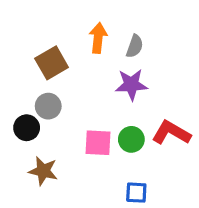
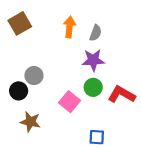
brown square: (52, 63) -> (20, 23), moved
green circle: (131, 139) -> (93, 87), moved
pink square: (98, 143) -> (69, 102), turned 36

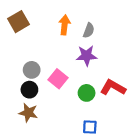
green circle: (93, 87) -> (87, 93), moved
black circle: (19, 91) -> (29, 90), moved
pink square: (69, 102) -> (58, 79), moved

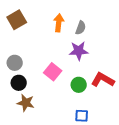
gray circle: (32, 70) -> (15, 63), moved
black circle: (29, 90) -> (19, 83), moved

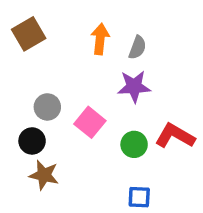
gray circle: (15, 63) -> (47, 107), moved

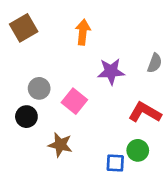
gray semicircle: (137, 47) -> (155, 63), moved
green circle: (134, 144) -> (138, 150), moved
brown star: (44, 175) -> (60, 145), moved

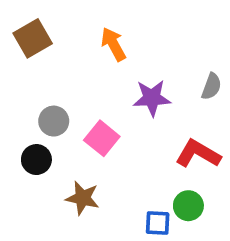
orange arrow: (83, 32) -> (113, 44), turned -35

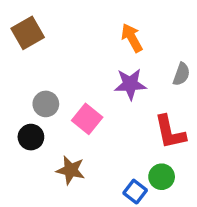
orange arrow: (113, 44) -> (132, 38), moved
red L-shape: (198, 154) -> (170, 132), turned -132
blue square: (158, 223) -> (135, 192), turned 35

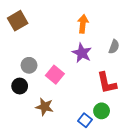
orange arrow: (132, 38) -> (83, 24), turned 36
purple star: (130, 84) -> (82, 53), turned 30

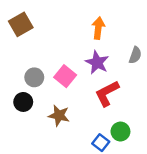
pink square: (55, 75) -> (65, 76), moved
red L-shape: (107, 83) -> (107, 93), moved, turned 75
brown star: (45, 107) -> (59, 116), moved

